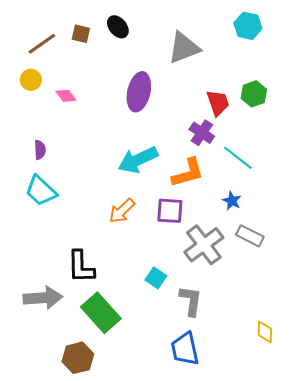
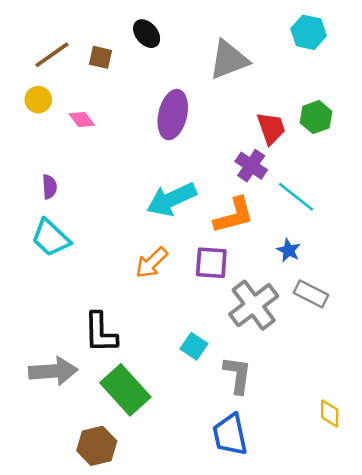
brown square: (81, 34) -> (101, 57), moved

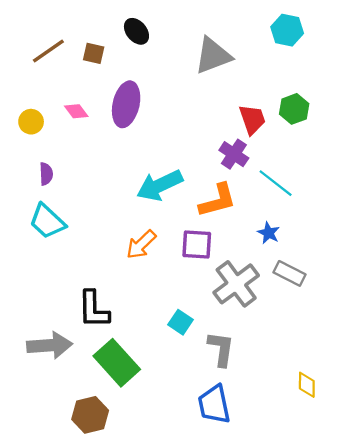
yellow circle: (38, 100) -> (31, 122), moved
purple ellipse: (173, 115) -> (126, 104), moved

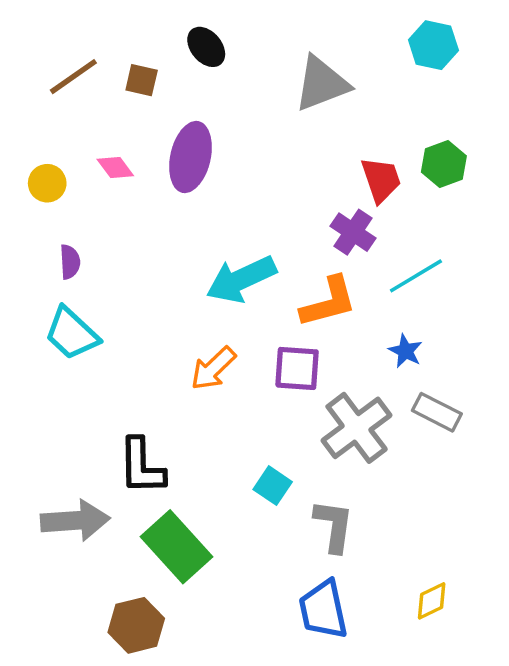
cyan line: (276, 183) -> (416, 276), turned -69
yellow diamond: (307, 385) -> (432, 601), moved, turned 64

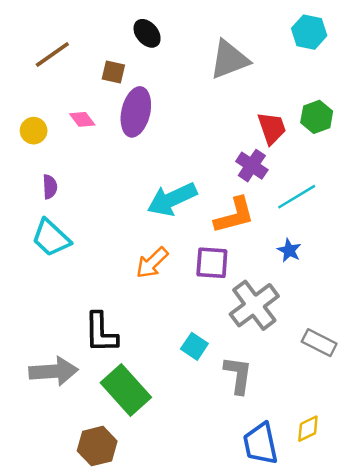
brown square: (142, 80) -> (113, 72), moved
gray rectangle: (437, 412) -> (319, 343), moved
blue trapezoid: (323, 610) -> (261, 444), moved

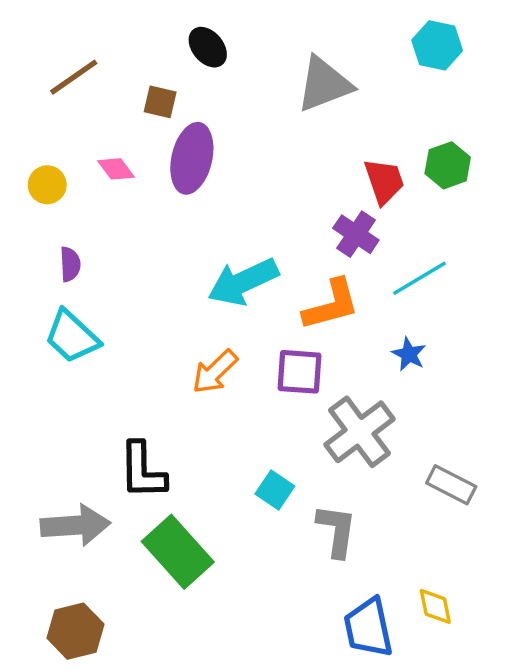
yellow diamond: (308, 429) -> (435, 606), turned -76
brown hexagon: (97, 446) -> (75, 631), moved

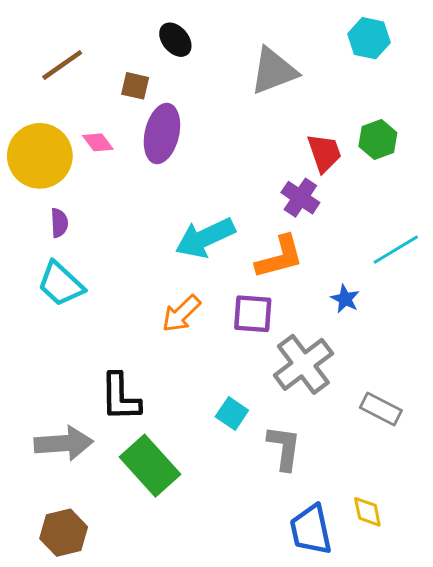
yellow circle: (47, 185) -> (40, 156), size x2.0
cyan line: (419, 278) -> (396, 250), moved

